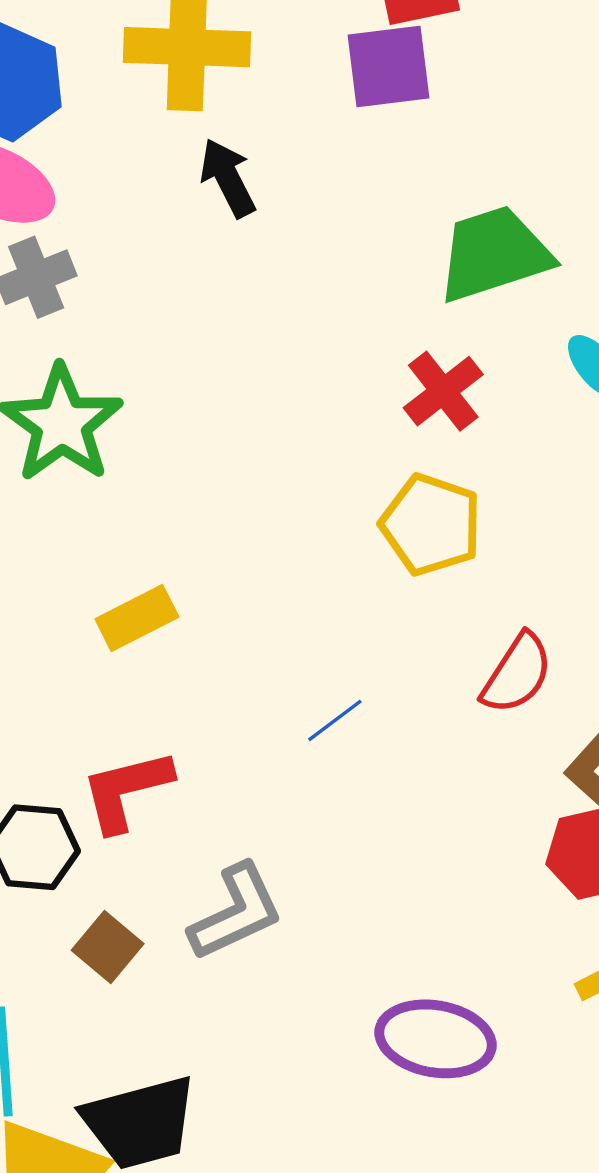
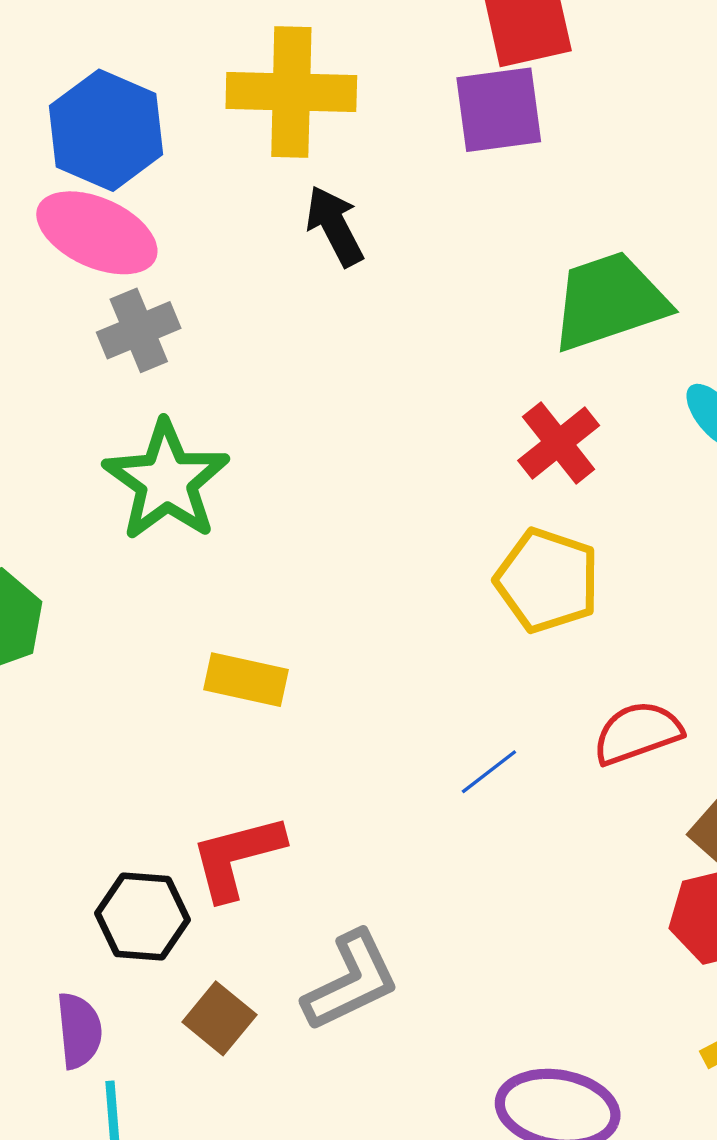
yellow rectangle: (137, 618) -> (246, 680), turned 40
red semicircle: (517, 674) -> (637, 733), turned -142
blue line: (335, 720) -> (489, 772), moved

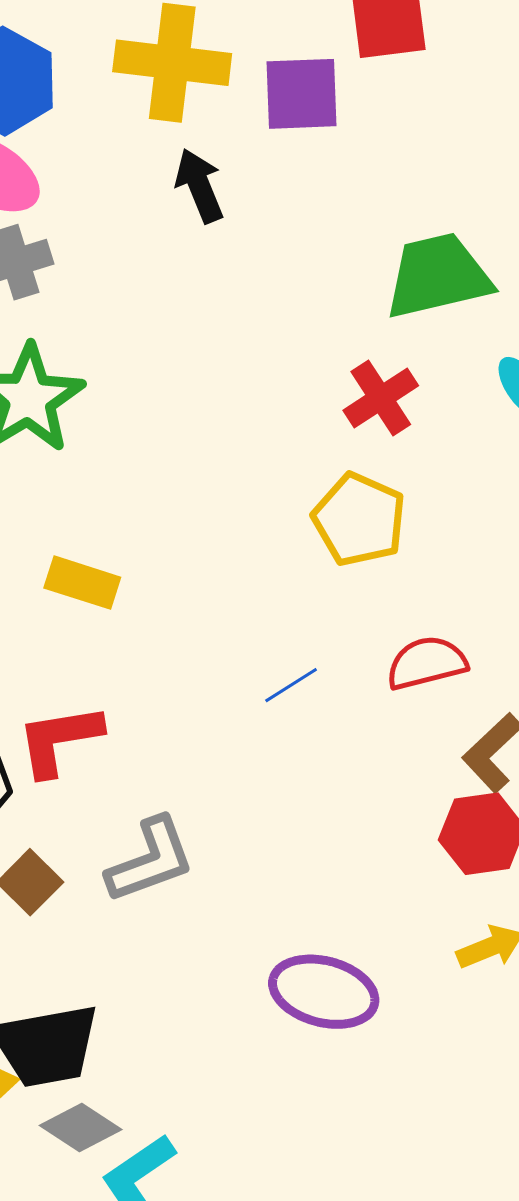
purple square: (499, 110) -> (301, 94), moved

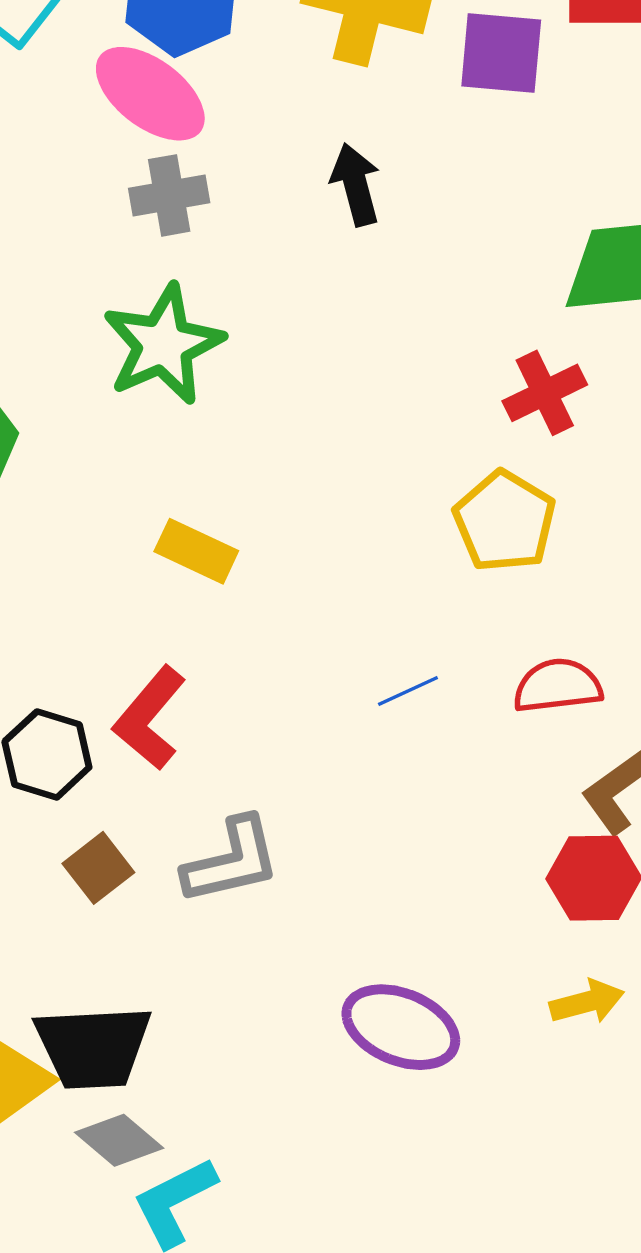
black arrow: (199, 186) -> (356, 185), moved
red L-shape: (59, 740) -> (150, 718), turned -48

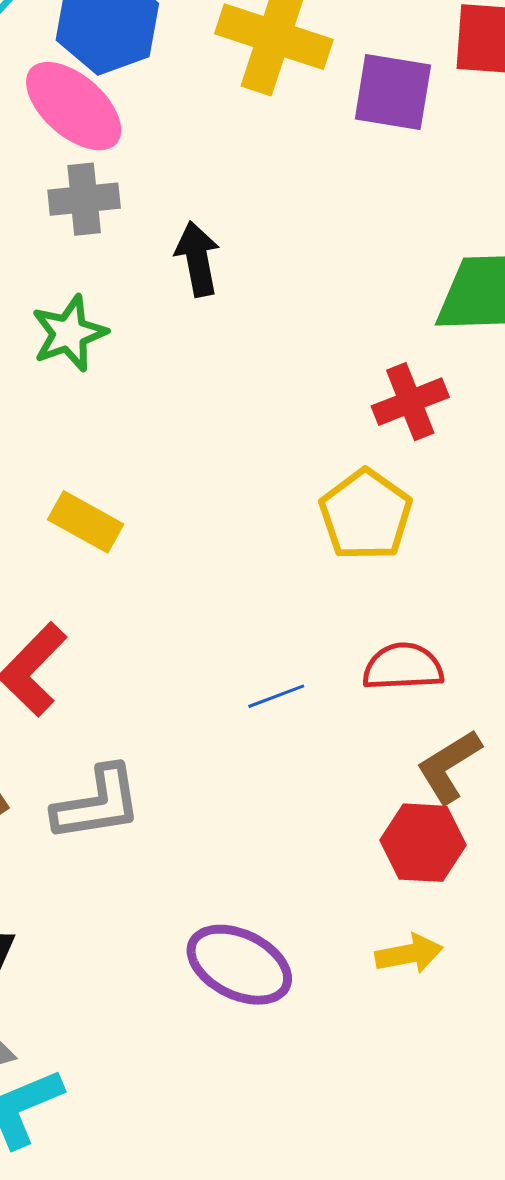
black arrow: (356, 185) -> (197, 259), moved
green star: (163, 345) -> (69, 333), size x0.7
blue line: (408, 691) -> (276, 696), moved

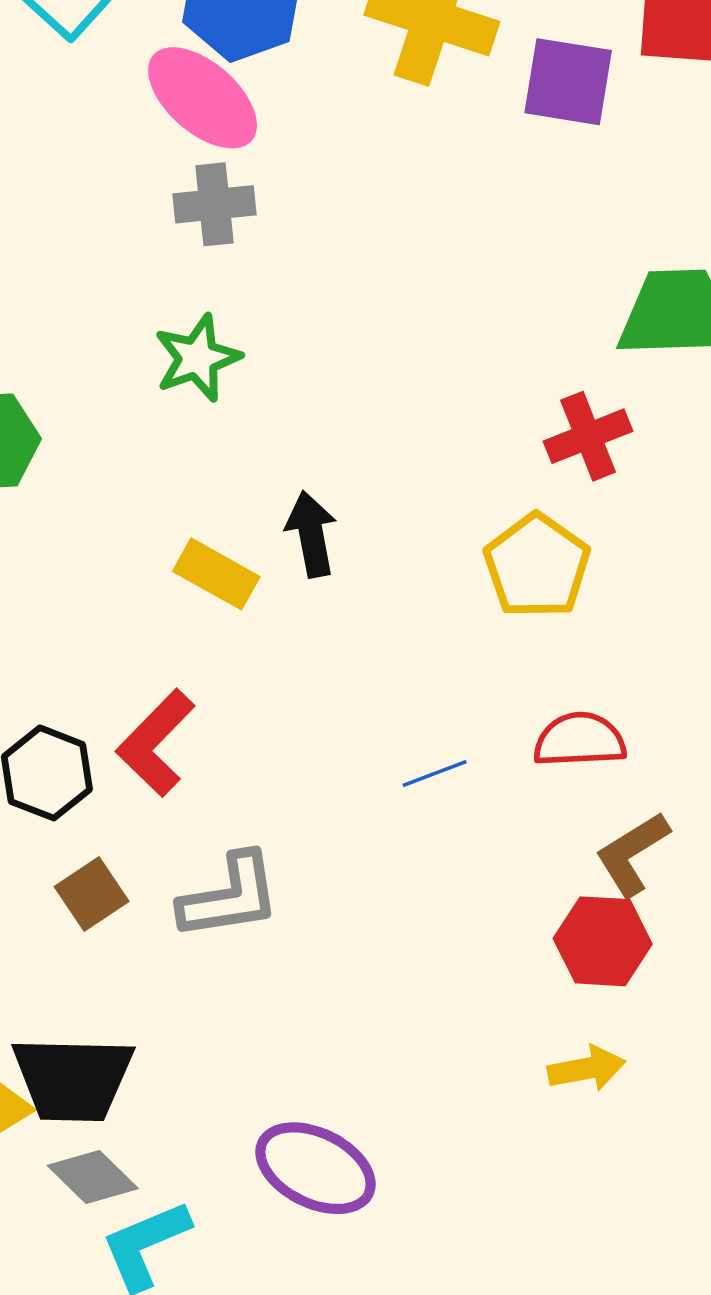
black arrow: (197, 259) -> (311, 534), moved
purple ellipse: (239, 965) -> (315, 1168), moved

